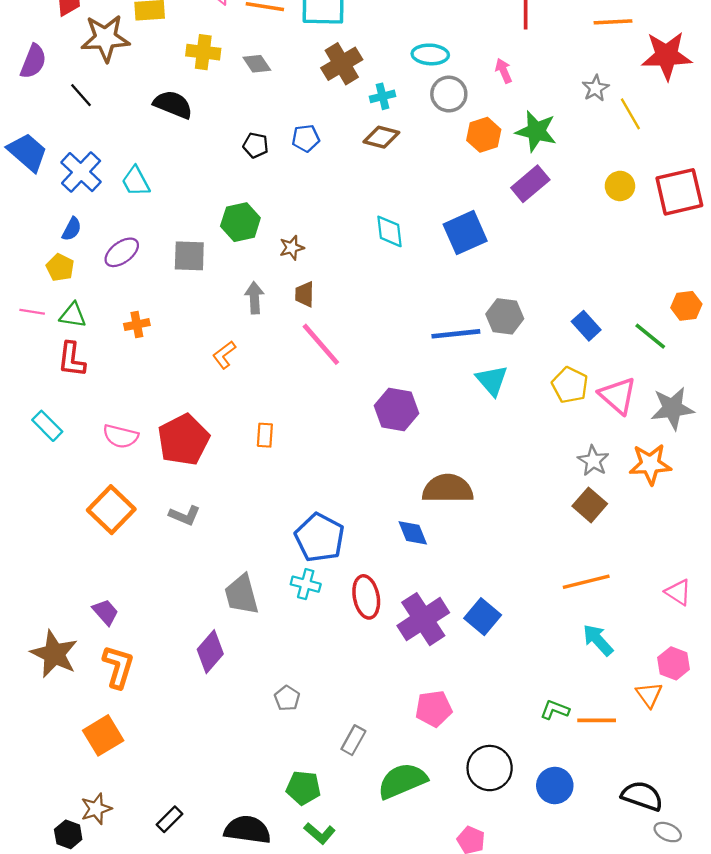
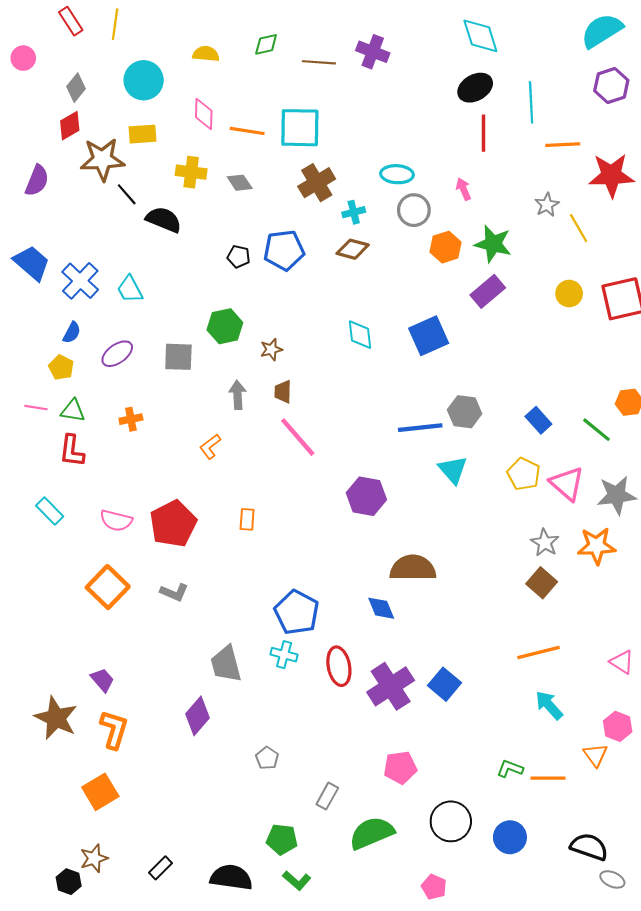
black line: (81, 95) -> (127, 194), moved
blue pentagon: (306, 138) -> (284, 250), size x1.6

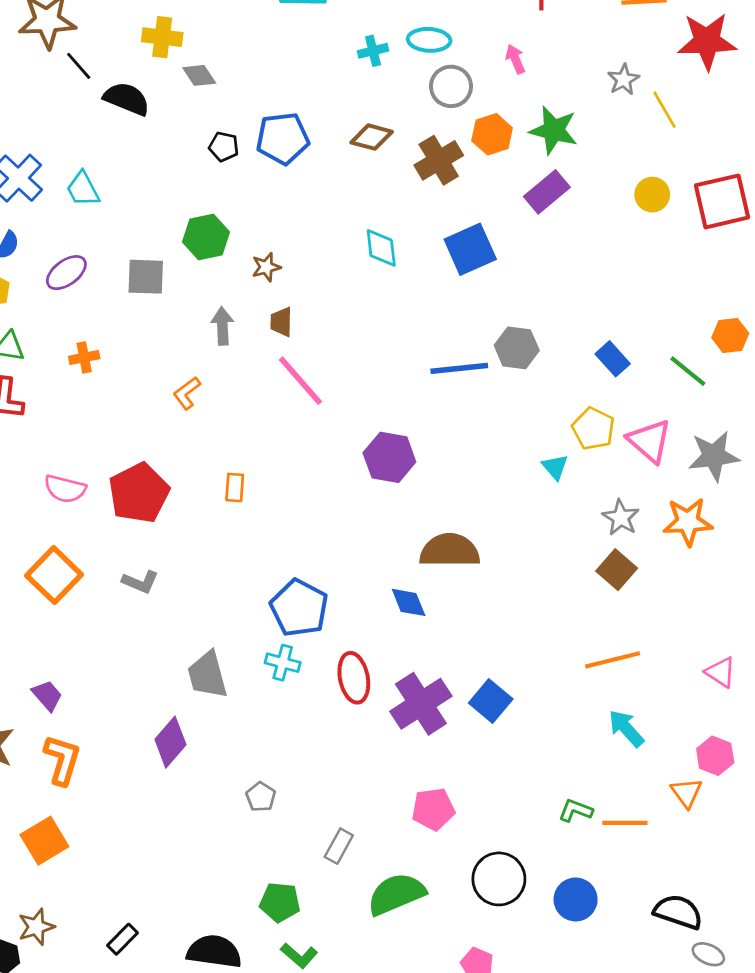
gray diamond: (240, 183) -> (199, 75), moved
brown cross: (317, 183) -> (439, 160), moved
cyan cross: (354, 212) -> (373, 51), moved
cyan triangle: (453, 470) -> (555, 467), moved, size x0.7

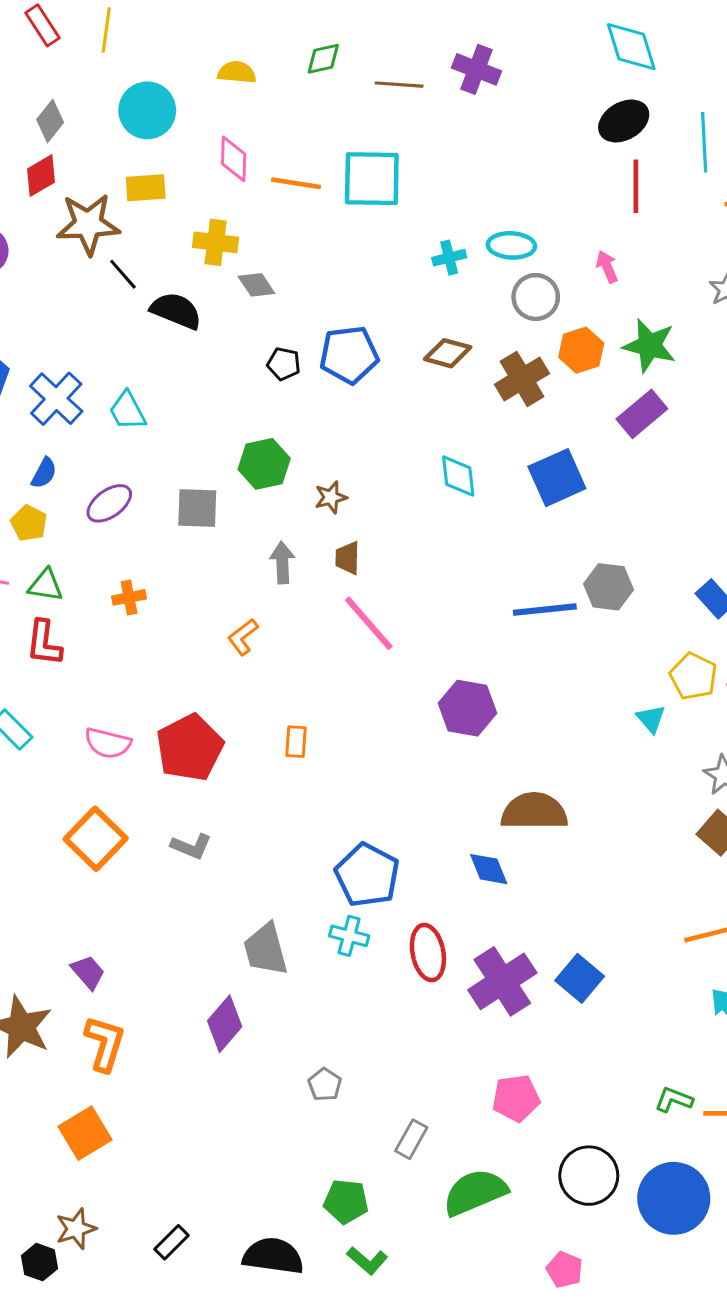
blue circle: (576, 899) -> (674, 1198), size x1.5

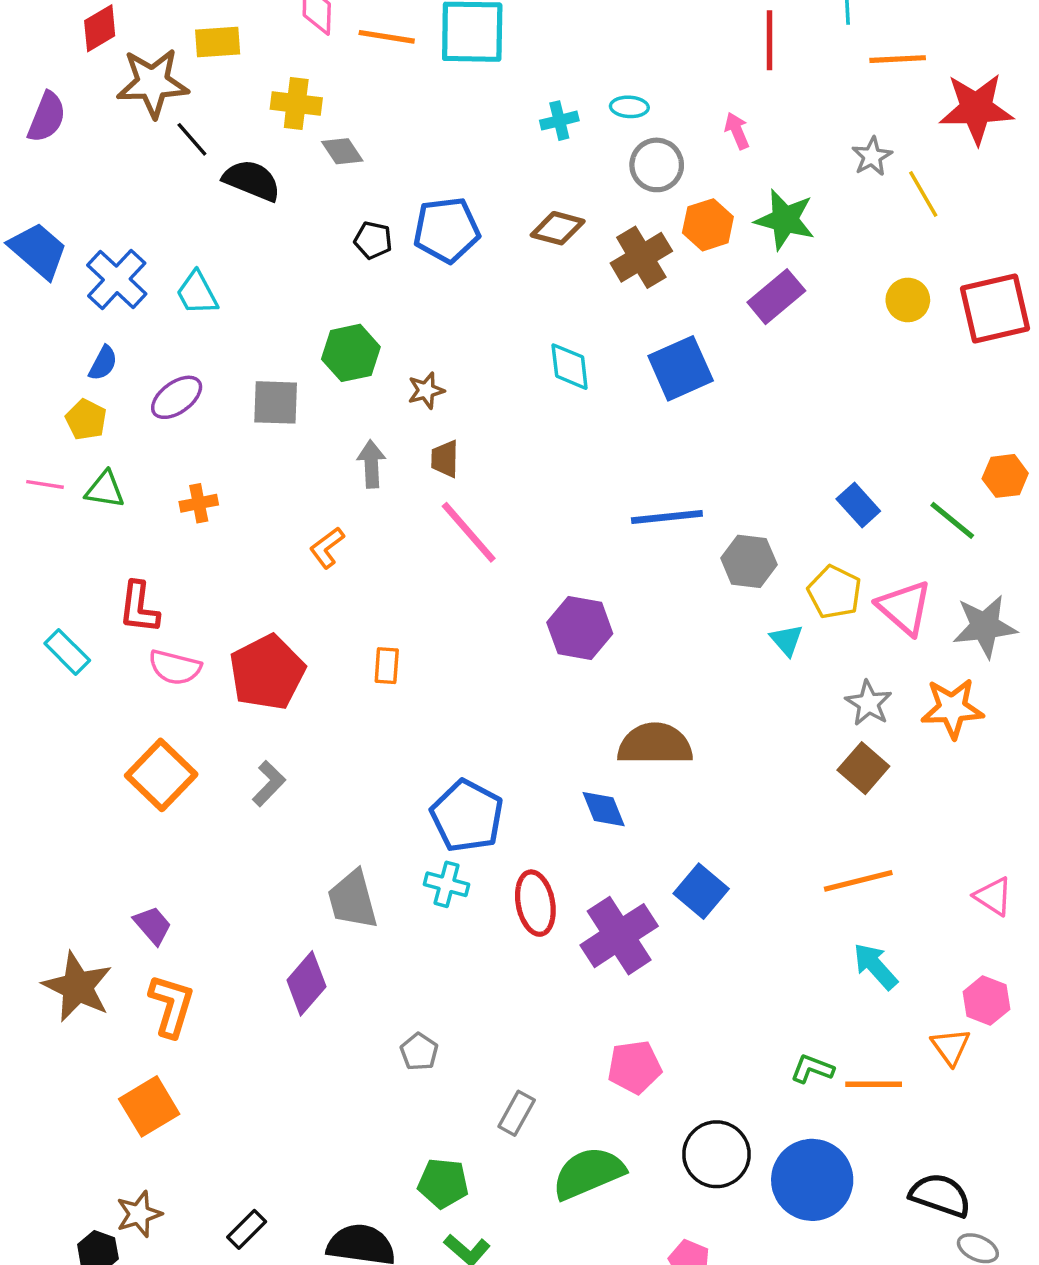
cyan ellipse: (511, 245) -> (629, 107), size x0.7
gray hexagon: (609, 587) -> (749, 561), moved
red L-shape: (44, 643) -> (139, 608), moved
gray L-shape: (191, 846) -> (269, 783), turned -69
blue square: (580, 978) -> (701, 891), moved

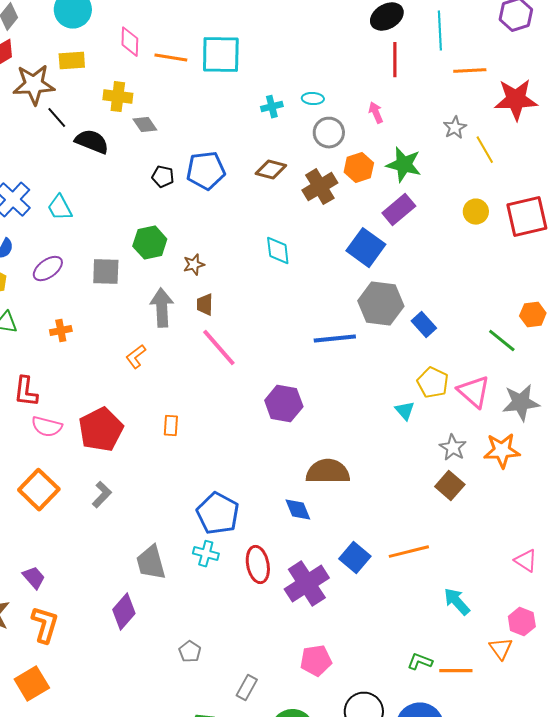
blue square: (681, 368) -> (366, 248), moved, turned -30
gray arrow: (371, 464) -> (162, 308), size x1.4
blue rectangle: (858, 505) -> (424, 325), moved
gray hexagon: (749, 561) -> (381, 304), moved, size x1.4
orange line: (858, 881) -> (409, 552), moved

